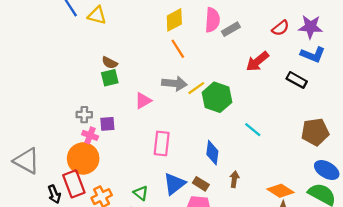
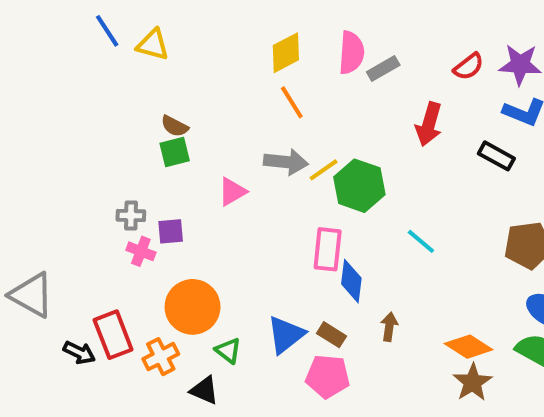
red arrow: (257, 61) -> (429, 124), turned -35
pink rectangle: (162, 143) -> (328, 249), moved
orange circle: (83, 158) -> (193, 307), moved
black arrow: (54, 194) -> (79, 353), turned -42

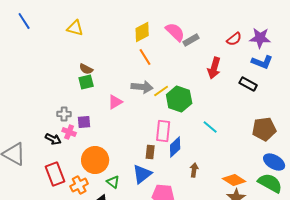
blue line: (107, 31) -> (24, 21), moved
pink semicircle: (351, 53) -> (175, 32), turned -50
blue diamond: (351, 281) -> (175, 147), turned 40
brown rectangle: (332, 335) -> (150, 152), moved, turned 64
black arrow: (79, 353) -> (53, 139), moved

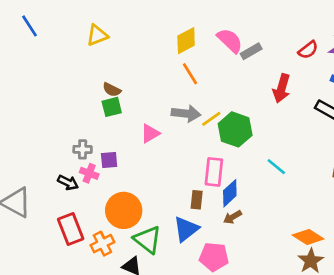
yellow triangle: (75, 28) -> (97, 35), turned -36
brown arrow: (194, 170) -> (232, 217), moved, turned -128
green triangle: (113, 182) -> (148, 240), size x1.6

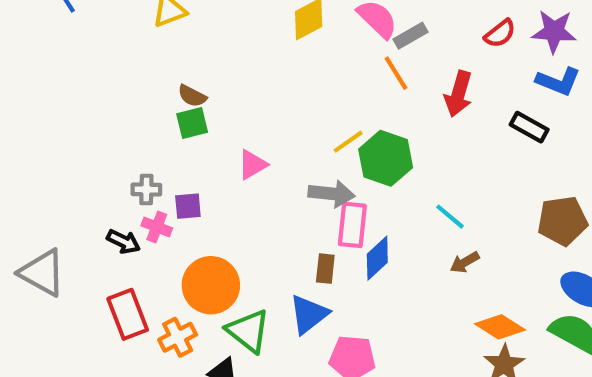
orange line: (190, 74) -> (396, 73), moved
gray arrow: (186, 114) -> (332, 194), moved
brown arrow: (232, 217) -> (465, 262), moved

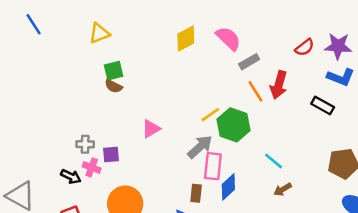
gray rectangle: (411, 36) -> (249, 62), moved
orange line: (396, 73) -> (255, 91), moved
green square: (192, 123) -> (114, 71), moved
gray arrow: (332, 194) -> (200, 147), turned -48

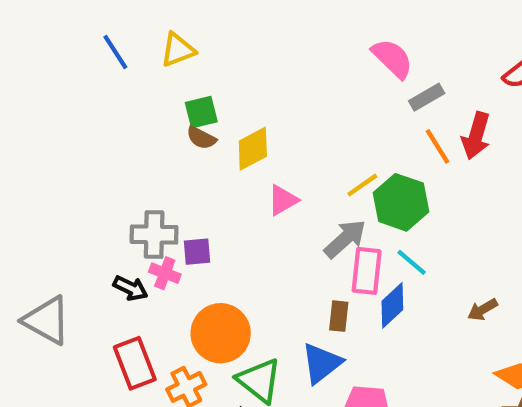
blue line: (34, 24) -> (115, 52), moved
yellow diamond: (186, 38) -> (253, 149), moved
pink triangle: (151, 129) -> (283, 200), moved
gray cross: (85, 144) -> (154, 234), size x1.5
cyan line: (274, 161) -> (412, 262), moved

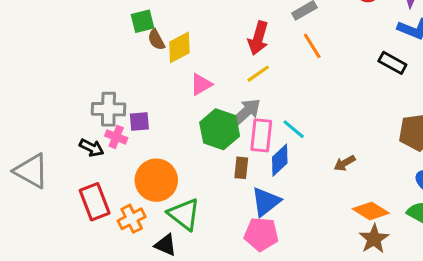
red arrow: (476, 136) -> (258, 38), moved
brown semicircle: (201, 138) -> (156, 40), moved, turned 35
green hexagon: (401, 202) -> (220, 129), moved
blue triangle: (322, 363) -> (266, 202), moved

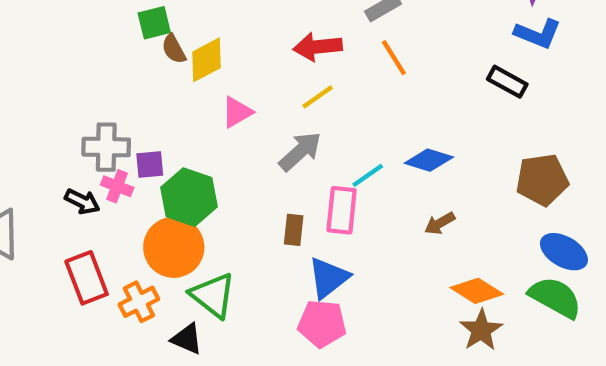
red arrow: (258, 38) -> (318, 47), turned 68
green hexagon: (220, 129) -> (189, 197), moved
cyan line: (294, 129) -> (368, 175), turned -75
pink rectangle: (261, 135) -> (342, 210), moved
blue diamond: (280, 160) -> (429, 160), moved, turned 60

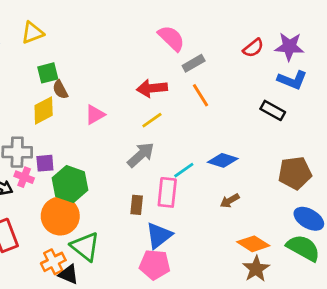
yellow diamond: (206, 60) -> (44, 110), moved
pink triangle: (237, 112) -> (95, 115), moved
orange cross: (139, 302) -> (53, 262), moved

